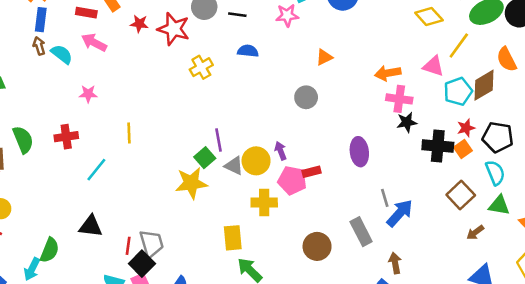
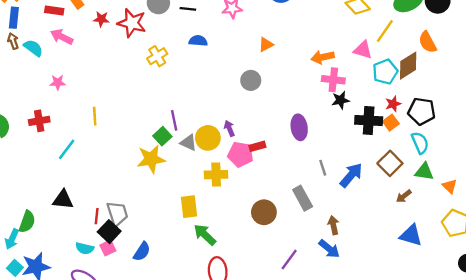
blue arrow: (400, 213) -> (351, 175), moved

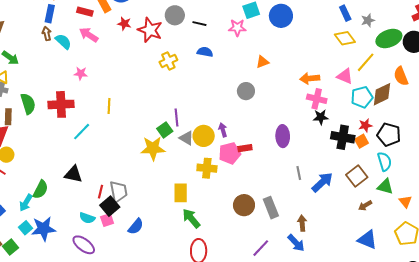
red cross: (39, 121) -> (61, 104), size x1.4
pink pentagon: (240, 154) -> (230, 153), turned -30
gray rectangle: (303, 198) -> (271, 208), moved

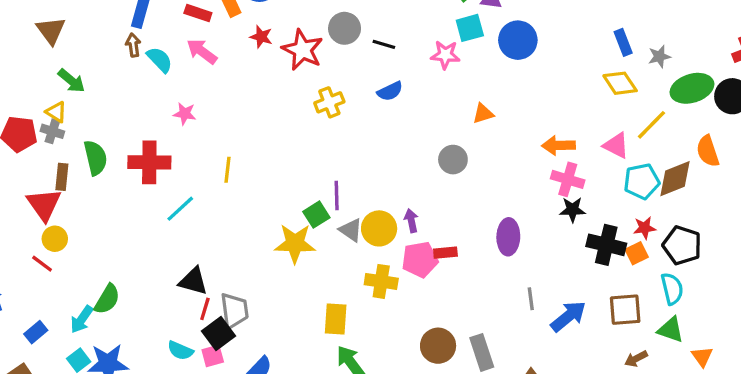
blue semicircle: (205, 52) -> (390, 91), turned 140
black triangle: (73, 174) -> (193, 281), moved
brown square: (357, 176) -> (625, 310), turned 30

